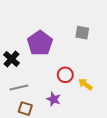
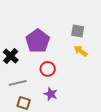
red circle: (65, 75) -> (48, 69), moved
yellow arrow: (85, 84) -> (81, 51), moved

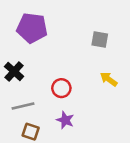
purple pentagon: (38, 41) -> (32, 28), moved, turned -30
yellow arrow: (81, 51) -> (109, 79), moved

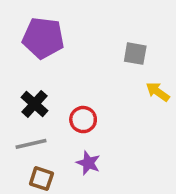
black cross: (14, 71) -> (34, 104), moved
yellow arrow: (109, 79) -> (158, 92), moved

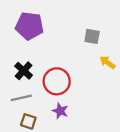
red circle: (83, 120) -> (57, 81), size x1.5

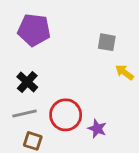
red circle: (57, 81) -> (66, 115), moved
purple star: (60, 111) -> (97, 129), moved

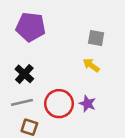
yellow arrow: (125, 72) -> (91, 65), moved
purple star: (97, 129) -> (87, 104), moved

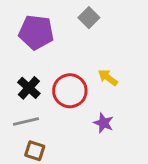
gray square: (96, 38) -> (89, 18), moved, turned 35
red circle: (59, 104) -> (70, 91), moved

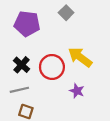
yellow arrow: (108, 78) -> (80, 57), size x1.6

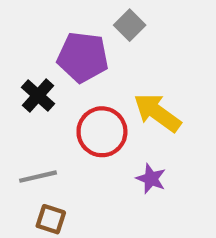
purple pentagon: (27, 24) -> (83, 57), moved
black cross: (22, 65) -> (38, 96), moved

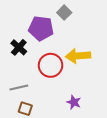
yellow arrow: (157, 113) -> (78, 56), turned -40
purple star: (151, 179) -> (74, 102), moved

